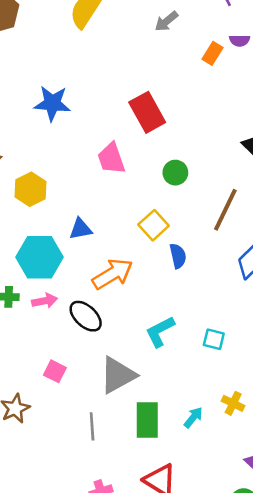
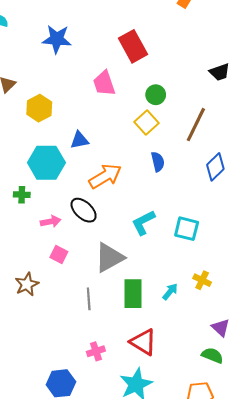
yellow square: (154, 225) -> (146, 123), moved
pink arrow: (45, 301) -> (51, 221), moved
cyan square: (214, 339) -> (187, 229), size x1.4

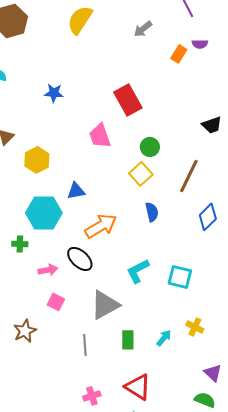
blue star: (57, 39) -> (54, 93), size x0.7
green rectangle: (133, 294) -> (128, 340), size x0.7

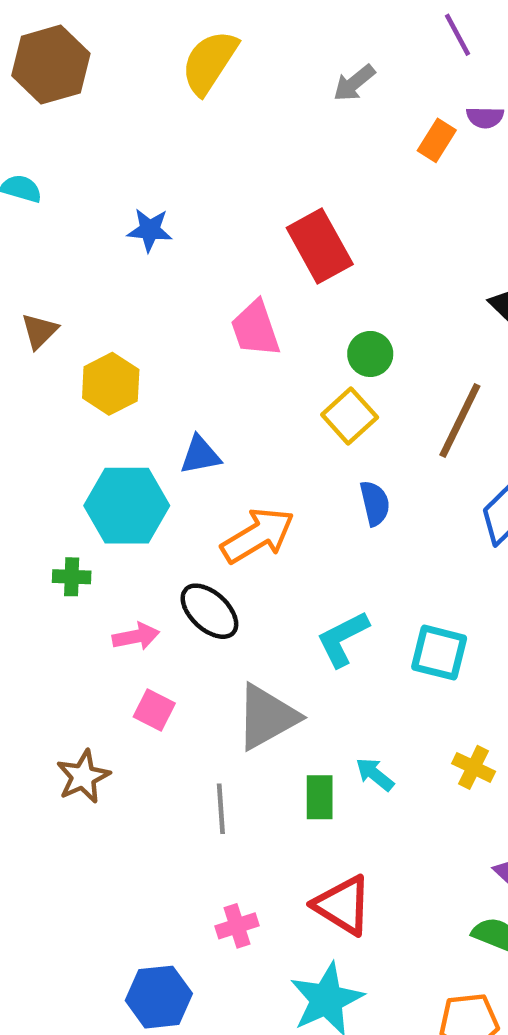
cyan arrow: (164, 338) -> (375, 774), moved, turned -90

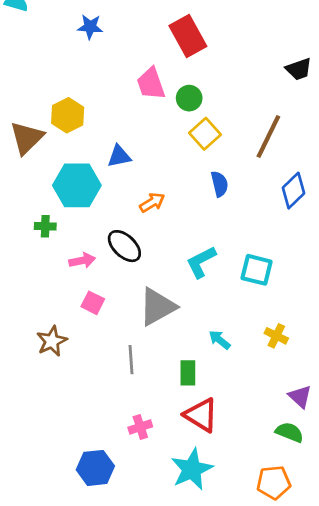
brown triangle: (39, 331) -> (27, 138), moved, size x1.6
green circle: (370, 354) -> (189, 98), moved
orange arrow: (258, 535) -> (152, 202), size x0.6
green rectangle: (320, 797) -> (188, 373), moved

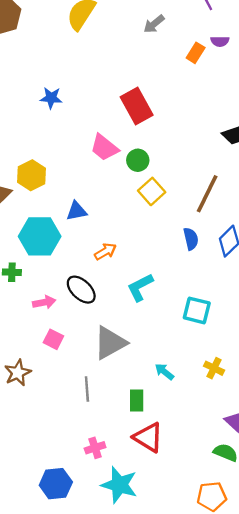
pink trapezoid: (151, 84) -> (104, 148), turned -32
blue semicircle: (220, 184) -> (191, 239), moved
cyan L-shape: (201, 262) -> (140, 287), moved
cyan star: (192, 469) -> (119, 485), moved, turned -30

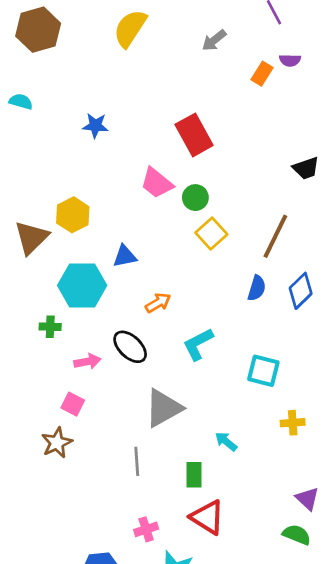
blue semicircle: (191, 239) -> (257, 288), turned 30
pink square: (53, 339) -> (73, 404), moved
yellow cross: (214, 368) -> (293, 423), moved, turned -30

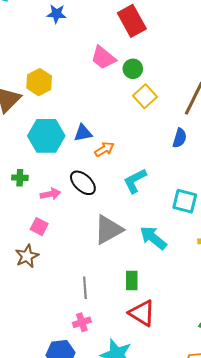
blue triangle: (125, 256) -> (83, 133), moved
green cross: (50, 327) -> (20, 178), moved
cyan arrow: (226, 441) -> (153, 238), moved, size x1.6
gray line: (137, 461) -> (85, 288), moved
pink cross: (146, 529) -> (82, 322), moved

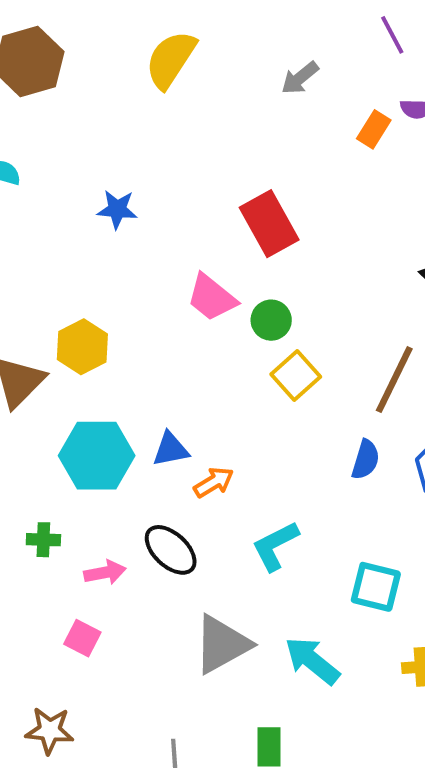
brown star: (27, 256) -> (50, 730), moved, turned 30

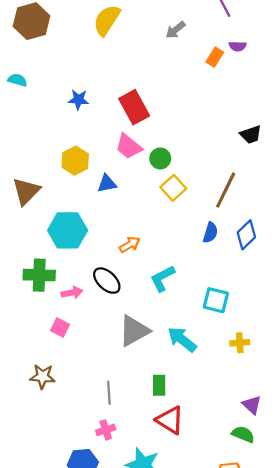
red rectangle: (269, 224) -> (134, 107), moved
yellow hexagon: (82, 347) -> (75, 161), moved
blue triangle: (171, 449) -> (107, 184), moved
green cross: (43, 540) -> (39, 275), size x1.8

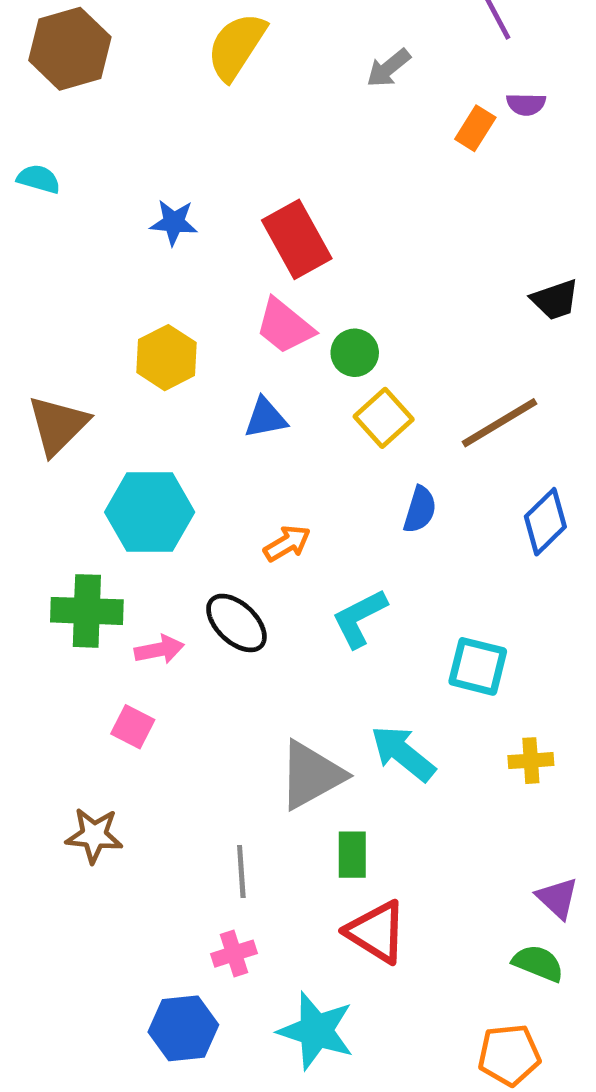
blue triangle: (107, 184) -> (265, 418), moved
brown line: (226, 190) -> (499, 423), turned 33
blue semicircle: (210, 233) -> (420, 510), moved
gray triangle: (134, 331) -> (311, 775), moved

